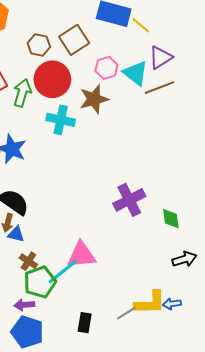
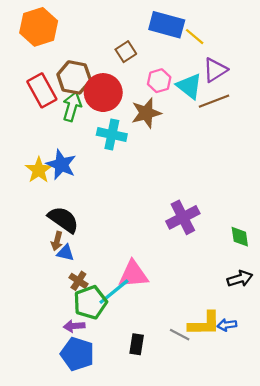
brown square: (74, 40) -> (126, 52), size x0.7
brown hexagon: (39, 45) -> (74, 77), moved, size x1.4
green diamond: (171, 219) -> (240, 237), moved
gray line: (126, 313) -> (180, 335), turned 60

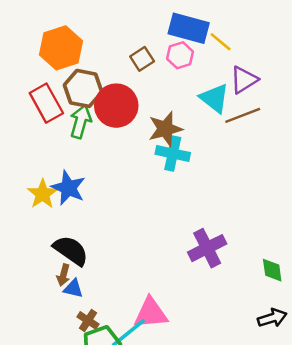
orange hexagon: (39, 27) -> (61, 48), moved
pink hexagon: (159, 81) -> (180, 55), moved
cyan cross: (112, 134) -> (173, 153), moved

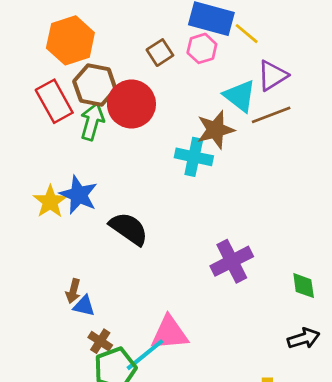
brown star: (165, 129) -> (215, 130), moved
black semicircle: (71, 250) -> (129, 229), moved

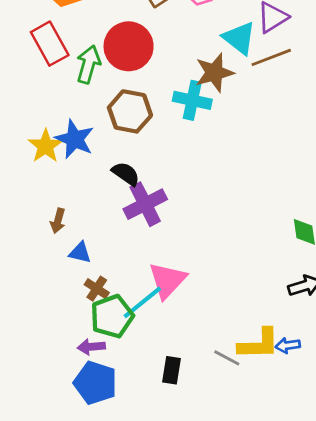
brown hexagon: (95, 85) -> (130, 111), moved
black semicircle: (129, 229) -> (126, 174), size x0.7
purple cross: (232, 261) -> (145, 204), moved
brown arrow: (73, 291) -> (58, 221), moved
pink triangle: (169, 333) -> (167, 280), turned -42

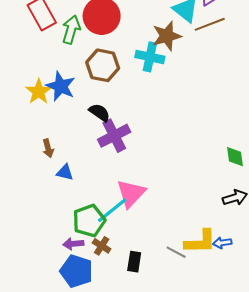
brown arrow: (58, 221) -> (48, 148), turned -30
brown cross: (97, 289) -> (102, 246), moved

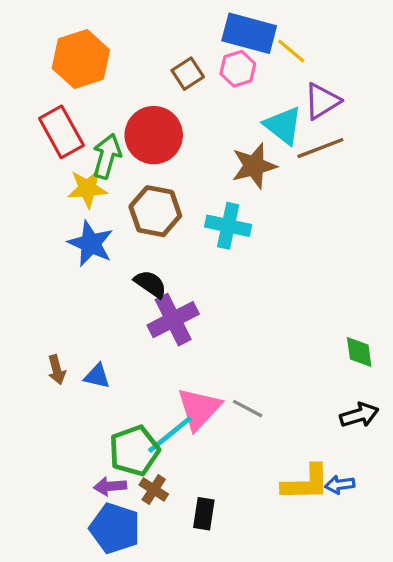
cyan cross: (150, 57) -> (228, 226), moved
yellow star: (39, 92) -> (87, 189), moved, turned 30
brown arrow: (48, 148) -> (57, 370), moved
gray line: (176, 252) -> (248, 409), moved

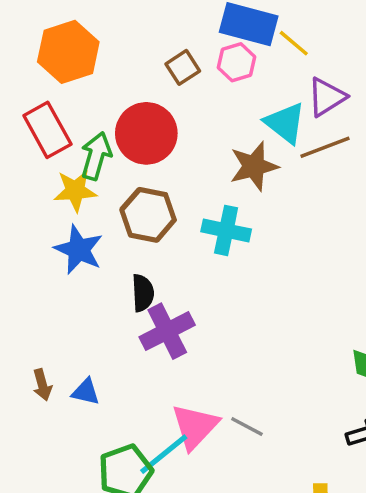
black semicircle: (150, 284) -> (143, 293), turned 52

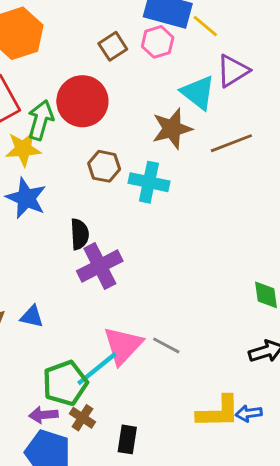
brown line: (325, 147) -> (231, 143), moved
brown hexagon: (148, 215) -> (104, 166), moved, size x0.7

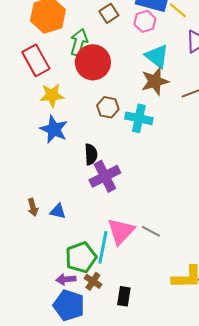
brown square: (113, 46) -> (109, 13), moved
cyan triangle: (198, 93) -> (157, 56), moved
green arrow: (41, 120) -> (79, 42), moved
cyan line: (97, 369) -> (103, 247), turned -40

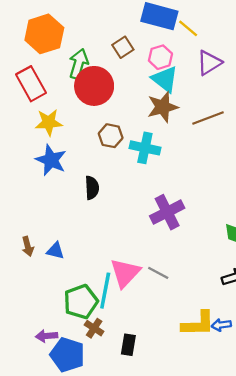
brown square: (109, 13) -> (123, 47), moved
pink hexagon: (145, 21) -> (160, 57), moved
purple cross: (105, 176) -> (167, 212), moved
purple arrow: (66, 279) -> (47, 336), moved

